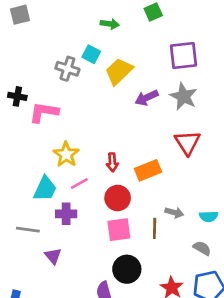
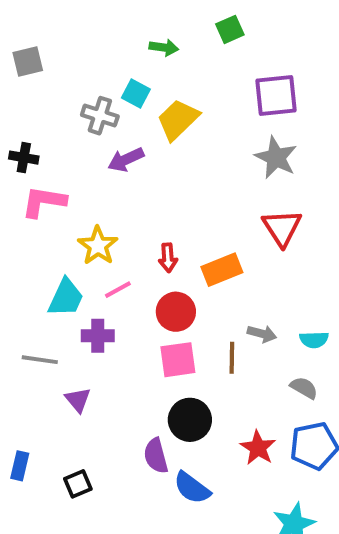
gray square: (20, 15) -> (28, 61), moved
purple arrow: (147, 98) -> (126, 160), moved
pink L-shape: (44, 112) -> (44, 202), moved

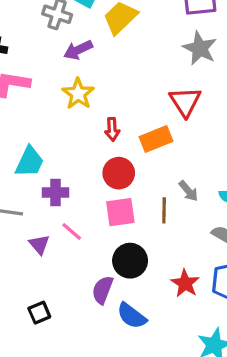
red triangle: (282, 228) -> (185, 102), moved
yellow star: (98, 246) -> (78, 94), moved
pink line: (118, 290) -> (72, 231), moved, turned 70
gray arrow: (262, 334) -> (188, 191), turned 35
purple semicircle: (156, 456) -> (102, 290), turned 36

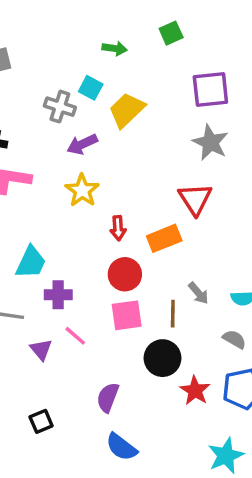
black circle: (130, 261) -> (163, 358), moved
blue semicircle: (132, 316) -> (121, 447), moved

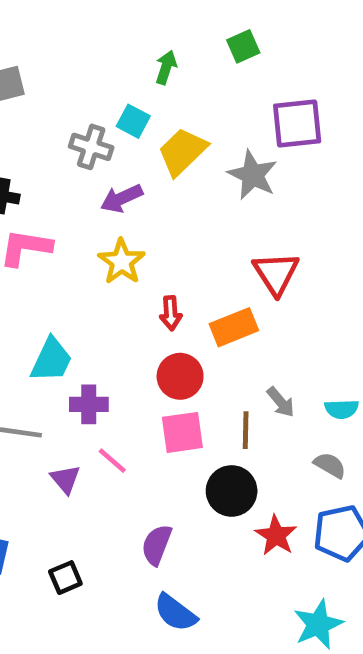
green arrow: (115, 48) -> (166, 67), turned -80
gray star: (210, 143) -> (253, 175), moved

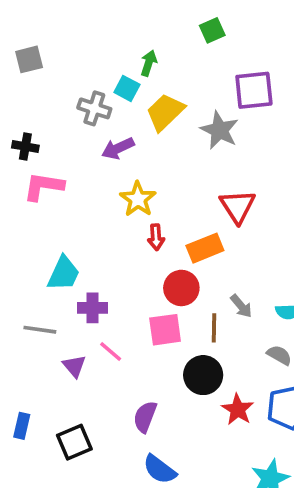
green arrow: (166, 67) -> (149, 63), moved
yellow star: (122, 262) -> (138, 199), moved
red circle: (180, 376) -> (181, 288), moved
black square: (65, 578) -> (74, 442), size x1.4

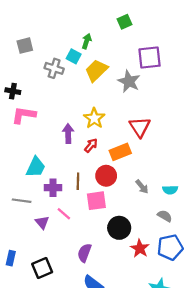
gray square: (29, 59) -> (25, 46), moved
purple arrow: (118, 148) -> (68, 133), moved, turned 114
yellow star: (138, 199) -> (94, 118), moved
red arrow: (156, 237) -> (91, 145), turned -136
brown line: (214, 328) -> (78, 181), moved

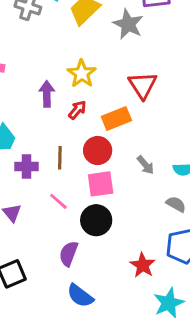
pink square: (96, 201) -> (101, 184), moved
pink line: (64, 214) -> (58, 201), moved
black circle: (119, 228) -> (96, 220), moved
red star: (140, 248) -> (143, 265), moved

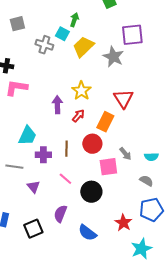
orange rectangle: (116, 119) -> (105, 122), turned -42
pink square: (101, 184) -> (108, 167), moved
purple semicircle: (69, 254) -> (60, 214), moved
blue semicircle: (80, 296) -> (87, 233), moved

